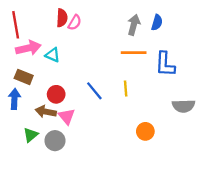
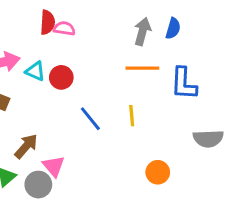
pink semicircle: (75, 22) -> (64, 28), turned -112
red circle: (56, 94) -> (61, 77), moved
brown arrow: (46, 112) -> (26, 146), turned 120
pink triangle: (67, 116) -> (54, 166), moved

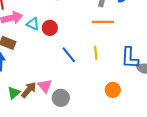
blue L-shape: (184, 84) -> (130, 58), moved
brown arrow: (26, 146) -> (29, 90), moved
gray circle: (38, 185) -> (61, 98), moved

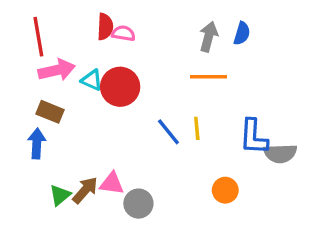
red circle: (50, 28) -> (120, 87), size x1.5
blue line: (69, 55) -> (168, 132), moved
pink triangle: (45, 86) -> (112, 184), turned -42

